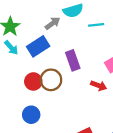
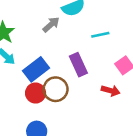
cyan line: (96, 25) -> (100, 35), moved
blue rectangle: (38, 46) -> (36, 69), moved

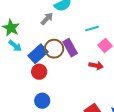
cyan line: (100, 35) -> (92, 29), moved
brown circle: (56, 89) -> (54, 49), moved

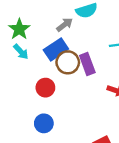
blue rectangle: (38, 54) -> (56, 49), moved

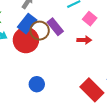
red circle: (45, 88) -> (26, 40), moved, size x1.6

